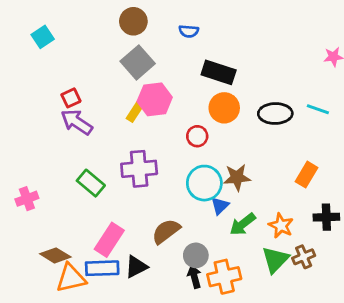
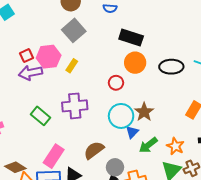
pink hexagon: (155, 99) -> (49, 57), moved
purple arrow: (77, 122) -> (30, 73), turned -45
brown star: (237, 177) -> (144, 112), turned -30

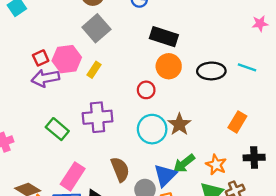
blue triangle: (132, 132) -> (165, 175), moved, size x1.5
brown semicircle: (94, 150) -> (120, 169), turned 105

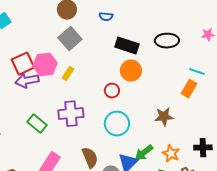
red square: (41, 58) -> (23, 64), size x1.6
black ellipse: (211, 71) -> (167, 41), moved
orange rectangle: (237, 122) -> (189, 89), moved
brown star: (179, 124) -> (164, 117), moved, turned 30

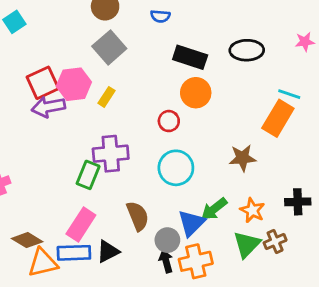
orange rectangle: (189, 89) -> (278, 118), size x1.4
green rectangle: (37, 124) -> (88, 175), moved, turned 72

